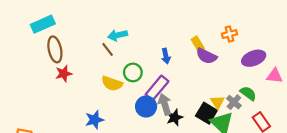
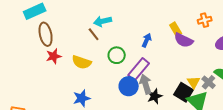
blue arrow: (166, 56) -> (147, 40), turned -144
yellow semicircle: (112, 83) -> (82, 62), moved

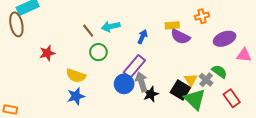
cyan arrow: (103, 21) -> (111, 26), moved
yellow rectangle: (176, 29) -> (172, 25), turned -64
brown ellipse: (46, 34) -> (16, 24), moved
green circle: (117, 55) -> (98, 52), moved
yellow semicircle: (82, 62) -> (76, 76), moved

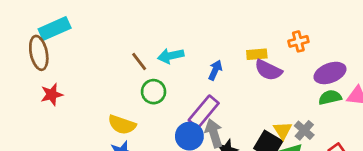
red star: (47, 53) -> (52, 94), moved
green semicircle: (219, 72) -> (330, 97), moved, turned -49

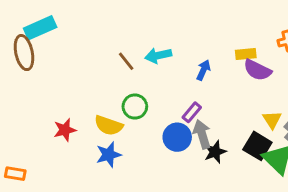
green circle: (154, 92) -> (135, 107), moved
red star: (52, 94) -> (65, 130), moved
purple rectangle: (204, 112) -> (192, 112), size x0.6
yellow triangle: (283, 130) -> (272, 120), moved

